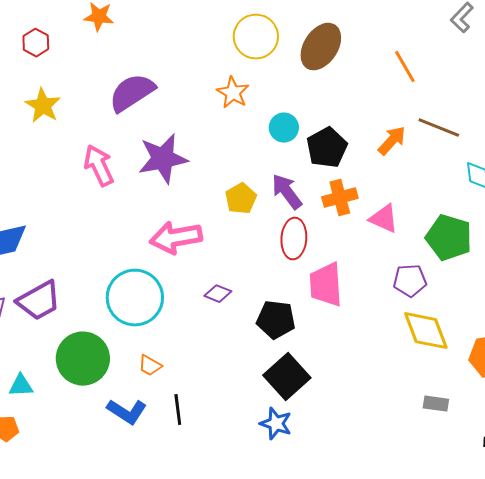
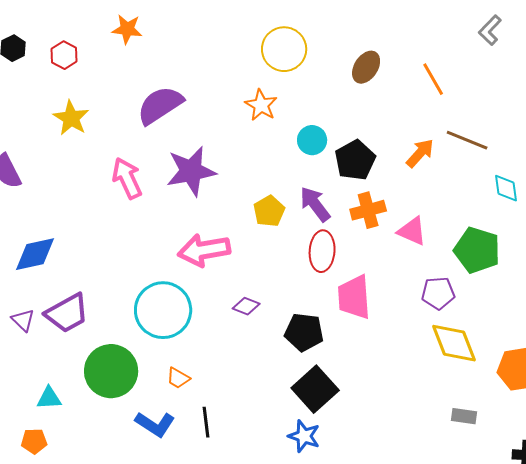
brown ellipse: (321, 47) -> (366, 67), moved, size x0.7

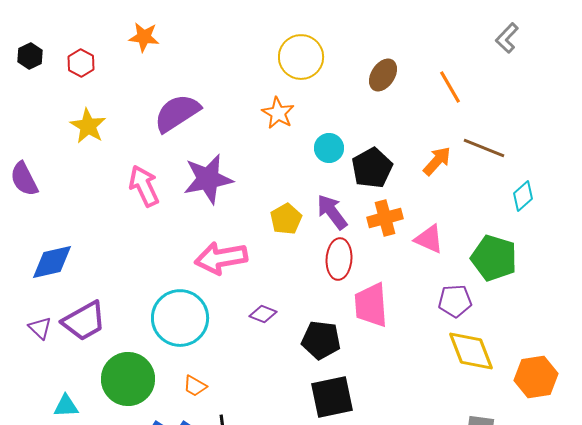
cyan diamond: (506, 188) -> (523, 196), turned 56
black square: (315, 389) -> (332, 397), turned 30

